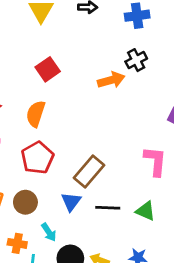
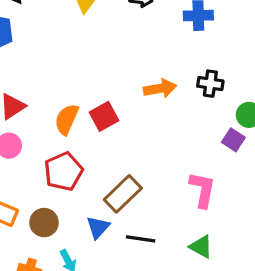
black cross: (136, 60) -> (210, 84), moved, turned 30
red square: (48, 69) -> (104, 116), moved
green triangle: (146, 211) -> (201, 247), moved

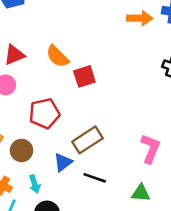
orange arrow: (160, 88) -> (140, 18), moved
orange semicircle: (67, 119) -> (57, 56), moved, turned -80
green triangle: (201, 247) -> (141, 193), turned -36

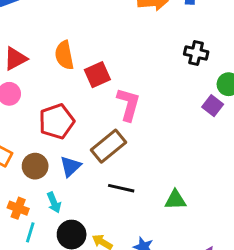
orange semicircle: (57, 56) -> (64, 55), turned 40
pink L-shape: (150, 149) -> (128, 104), moved
blue triangle: (63, 162) -> (71, 166), moved

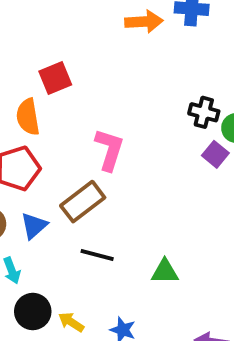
black cross: (196, 53) -> (204, 112), moved
orange semicircle: (64, 55) -> (28, 117), moved
red square: (97, 75) -> (55, 78), moved

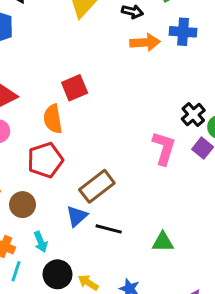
black cross: (204, 112) -> (193, 115), turned 35
pink L-shape: (109, 150) -> (164, 148), moved
blue triangle: (34, 226) -> (77, 216), moved

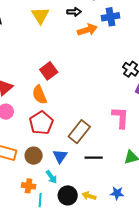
pink L-shape: (164, 148) -> (120, 118), moved
blue triangle: (77, 216) -> (60, 156), moved

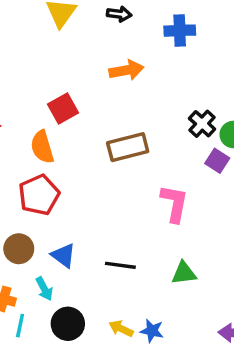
orange arrow: (87, 30) -> (126, 70), moved
brown rectangle: (79, 132) -> (128, 147), moved, turned 30
blue triangle: (60, 156) -> (63, 256), turned -35
yellow arrow: (89, 196) -> (121, 329), moved

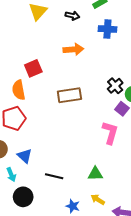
pink L-shape: (174, 203) -> (110, 133), moved
black line: (120, 265) -> (54, 176), moved
yellow arrow: (121, 329) -> (98, 199), moved

